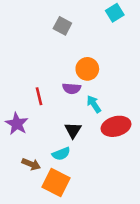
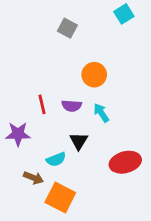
purple semicircle: (72, 88) -> (72, 106), moved
purple star: (17, 124) -> (18, 134), turned -30
red ellipse: (116, 126) -> (125, 162), moved
cyan semicircle: (61, 154) -> (56, 159), moved

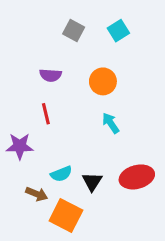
cyan square: (124, 14) -> (118, 31), moved
purple semicircle: (72, 106) -> (51, 75), moved
black triangle: (79, 141) -> (92, 182), moved

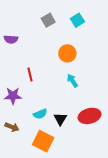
gray square: (74, 31) -> (48, 20), turned 32
purple semicircle: (51, 75) -> (11, 39), moved
brown arrow: (37, 194) -> (12, 127), moved

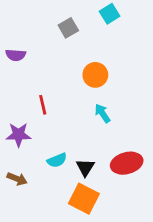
cyan square: (77, 20) -> (110, 14), moved
orange square: (43, 141) -> (84, 199), moved

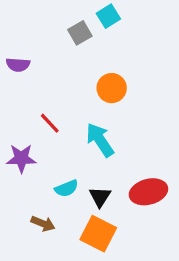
cyan square: (110, 14) -> (108, 16), moved
red line: (43, 105) -> (50, 123), turned -30
cyan arrow: (102, 113) -> (100, 140), moved, size x1.5
brown arrow: (17, 179) -> (43, 224), moved

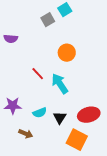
red line: (50, 123) -> (38, 74), moved
purple star: (21, 158) -> (13, 106), moved
orange square: (98, 234) -> (77, 140), moved

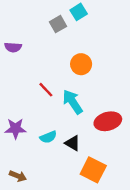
red ellipse: (89, 115) -> (108, 121), moved
black triangle: (60, 118) -> (73, 143), turned -32
brown arrow: (26, 134) -> (18, 176), moved

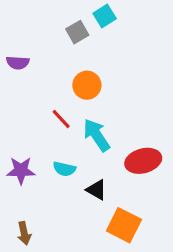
orange circle: (81, 64) -> (87, 85), moved
cyan semicircle: (48, 137) -> (64, 169), moved, turned 35
brown arrow: (18, 176) -> (24, 233), turned 56

